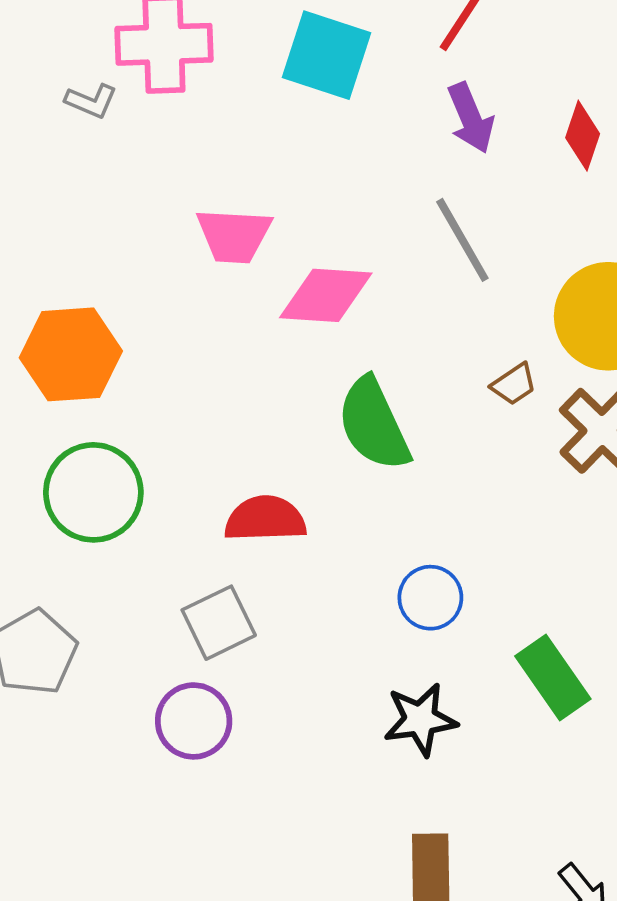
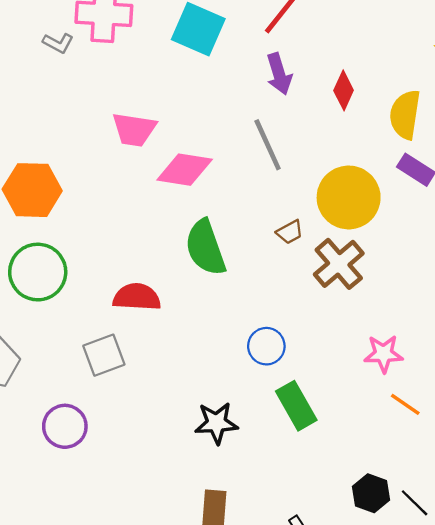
blue circle: (430, 598) -> (266, 346), moved
purple circle: (194, 721) -> (65, 426), moved

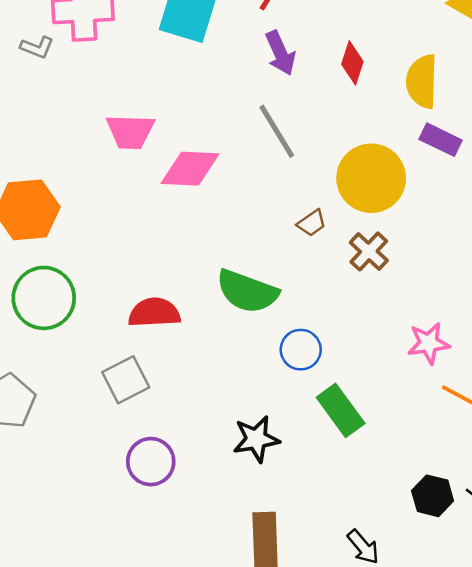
green semicircle: (205, 248) -> (247, 291), moved, turned -44
brown cross: (339, 264) -> (369, 251), size x0.7
purple circle: (65, 426) -> (151, 462), moved

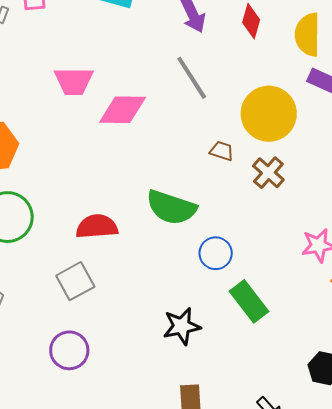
brown trapezoid: (312, 223) -> (222, 151), turned -125
purple circle: (151, 462) -> (69, 350), moved

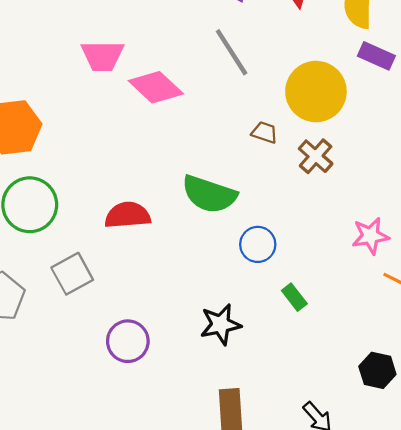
pink diamond: (123, 110) -> (156, 87), turned 42
gray square: (75, 281) -> (72, 274), moved
green rectangle: (249, 301) -> (294, 297), size x0.6
purple circle: (69, 350) -> (128, 341), moved

